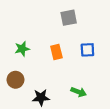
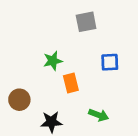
green star: (22, 49) -> (53, 61), moved
orange rectangle: (56, 52) -> (71, 83), moved

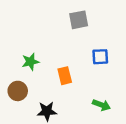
green star: (53, 61) -> (30, 62), moved
green arrow: (99, 115) -> (101, 105), moved

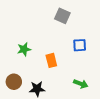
gray square: (79, 20) -> (62, 16), turned 35
brown circle: (18, 91) -> (14, 82), moved

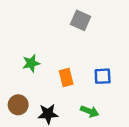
blue square: (80, 45) -> (103, 76), moved
green arrow: (81, 84) -> (90, 111), moved

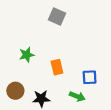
gray square: (80, 20) -> (57, 17), moved
blue square: (103, 76) -> (90, 77), moved

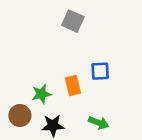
green star: (27, 55) -> (41, 94), moved
blue square: (90, 77) -> (100, 71), moved

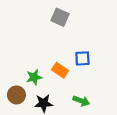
orange rectangle: (73, 85) -> (60, 70), turned -42

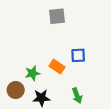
gray square: (60, 17) -> (57, 16), turned -30
green arrow: (81, 101) -> (77, 96), turned 48

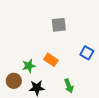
gray square: (57, 16) -> (59, 25), moved
blue square: (78, 55) -> (87, 53), moved, turned 32

